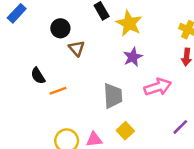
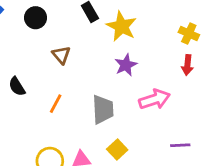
black circle: (60, 28) -> (36, 18), moved
orange line: (58, 91) -> (56, 104), moved, turned -42
purple line: (180, 127) -> (180, 145), turned 42

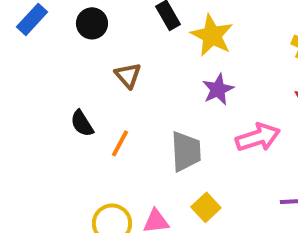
black semicircle: (17, 86) -> (82, 123), moved

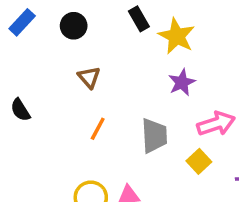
brown triangle: (128, 75) -> (89, 77), moved
black semicircle: (82, 123) -> (20, 110), moved
yellow square: (206, 207) -> (199, 161), moved

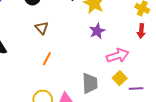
gray trapezoid: (154, 136) -> (90, 83), moved
yellow square: (199, 161) -> (120, 78), moved

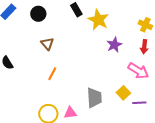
purple star: (97, 31) -> (114, 45), moved
pink arrow: (118, 56) -> (138, 71), moved, turned 50

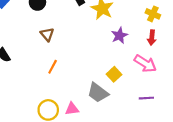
yellow square: (123, 93) -> (114, 74), moved
gray trapezoid: (94, 98) -> (98, 93), turned 130

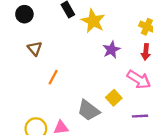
orange line: (53, 67) -> (53, 77), moved
yellow square: (114, 74) -> (114, 98), moved

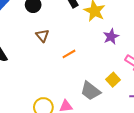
orange line: (53, 77) -> (69, 54), moved, turned 32

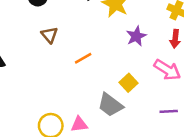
yellow square: (113, 80) -> (128, 83), moved

